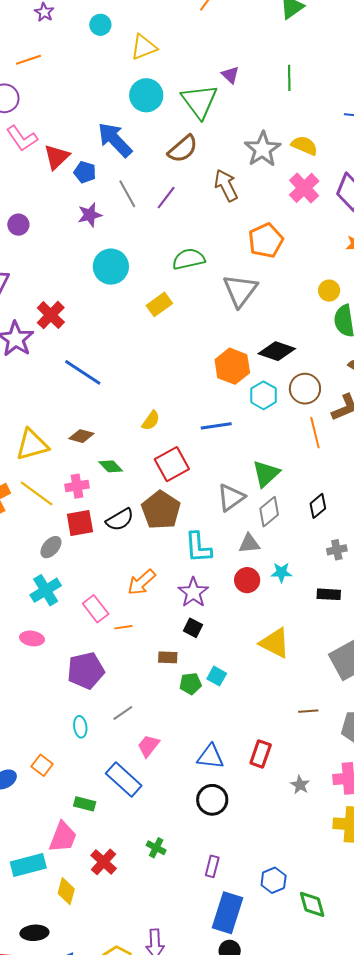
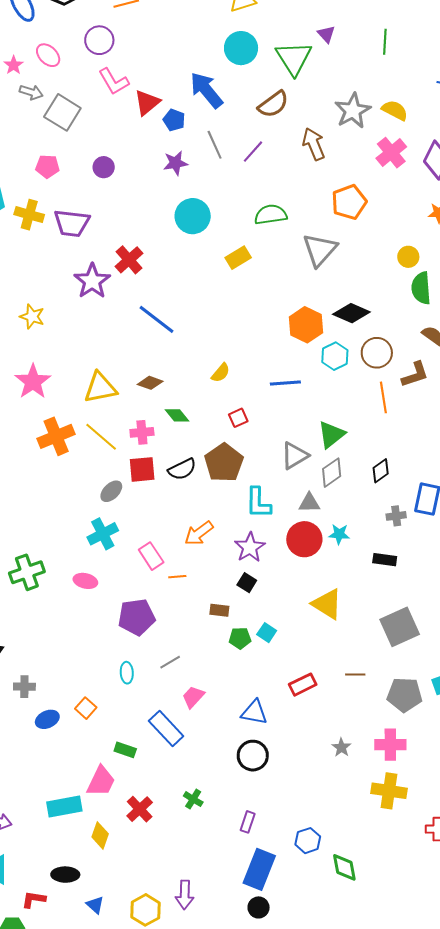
red square: (172, 464) -> (238, 418), size x0.6
red circle: (247, 580) -> (304, 539), size x1.4
red rectangle: (261, 754) -> (303, 685), moved, turned 40

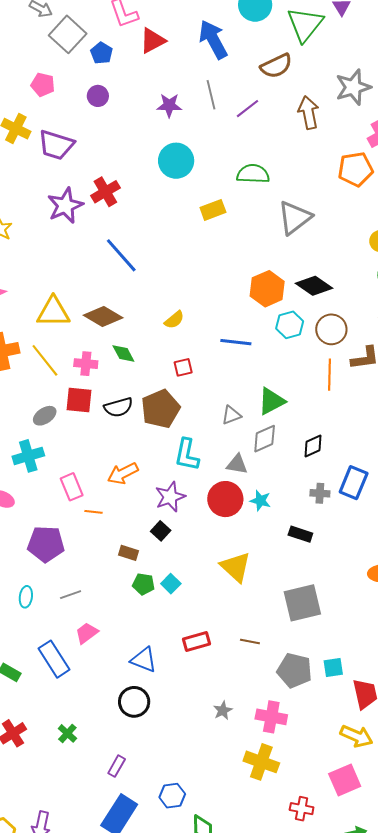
blue pentagon: (174, 120) -> (101, 53), moved
orange pentagon: (349, 202) -> (356, 169), moved
brown diamond: (150, 383) -> (103, 317), size x1.5
gray triangle: (295, 456) -> (231, 415), size x0.7

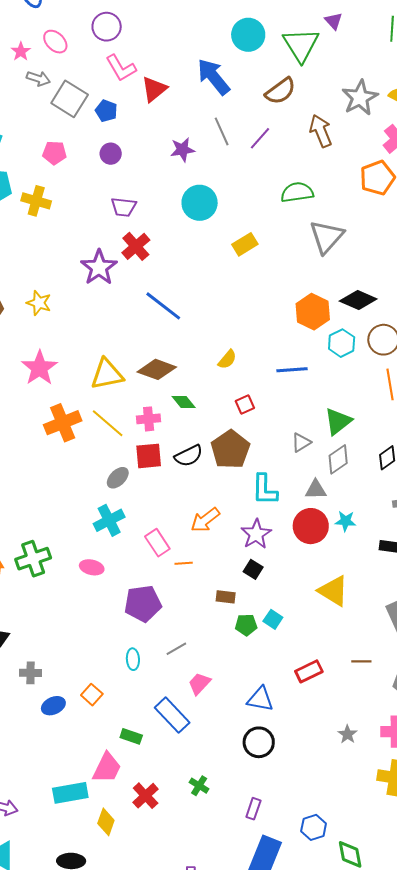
purple trapezoid: (56, 145) -> (124, 207), moved, size x0.7
green semicircle: (253, 174) -> (297, 192), moved

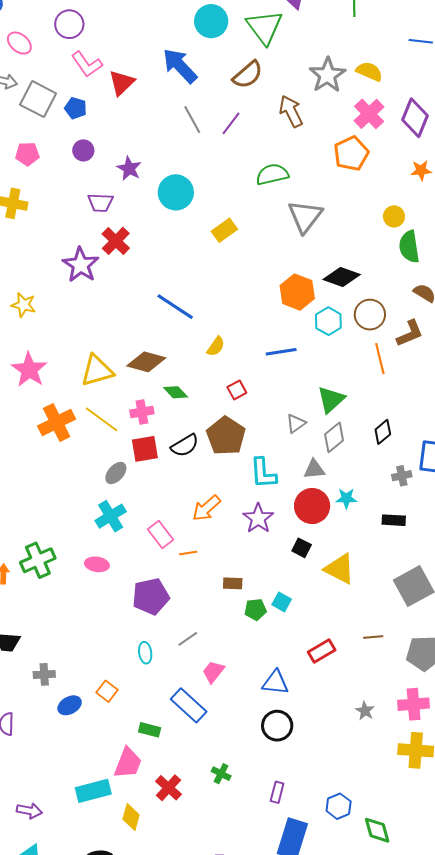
purple star: (183, 150) -> (129, 168), moved, turned -30
blue line: (163, 306) -> (175, 307), moved
black square: (253, 569) -> (302, 548), moved

